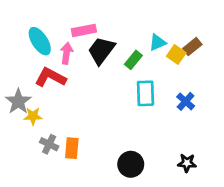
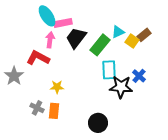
cyan ellipse: (40, 41) -> (47, 16), moved
green rectangle: (133, 60) -> (100, 45), size x1.5
yellow star: (33, 116) -> (57, 87), moved
black star: (187, 163) -> (121, 87), moved, size x1.6

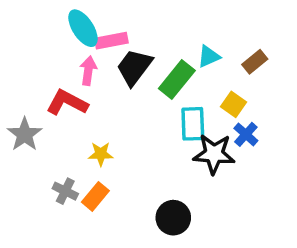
yellow square: (132, 41) -> (233, 104), moved
orange rectangle: (54, 111) -> (95, 196), turned 35

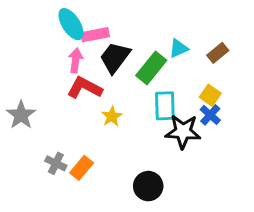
red L-shape: (67, 103) -> (85, 88), moved
yellow square: (233, 104) -> (210, 95), moved
yellow star: (101, 154) -> (112, 116), moved, turned -30

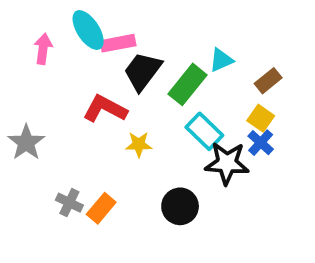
brown rectangle: (218, 53) -> (268, 81), moved
pink arrow: (76, 60) -> (43, 49), moved
cyan rectangle: (165, 106) -> (204, 131), turned -44
yellow star: (112, 116) -> (139, 144), turned 30
black circle: (148, 186) -> (180, 206), moved

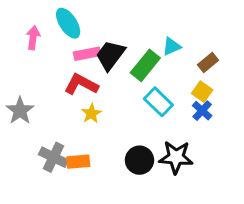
pink rectangle: (118, 43) -> (87, 54), moved
yellow star: (139, 144) -> (91, 113), moved, turned -30
black star: (227, 163) -> (176, 157), moved
gray cross: (69, 203) -> (54, 157), size x1.4
orange rectangle: (101, 208) -> (78, 162), turned 45

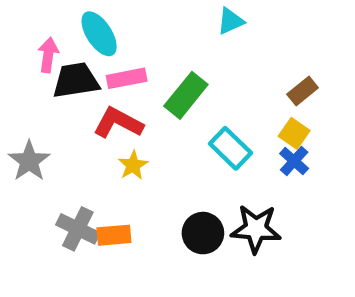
cyan triangle: (172, 46) -> (230, 21), moved
black trapezoid: (110, 55) -> (76, 80), moved, turned 44
green rectangle: (145, 65) -> (186, 95), moved

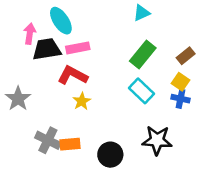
green rectangle: (186, 95) -> (143, 54), moved
blue cross: (294, 161) -> (180, 99), turned -30
black circle: (203, 233) -> (110, 155), moved

